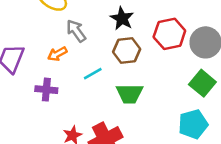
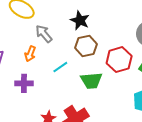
red hexagon: (169, 34) -> (119, 60), moved
orange arrow: (57, 54) -> (30, 54), turned -35

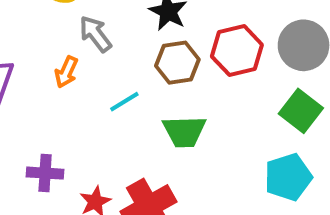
red hexagon: (119, 60) -> (237, 51), moved
purple cross: (24, 83) -> (45, 173), moved

